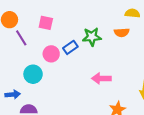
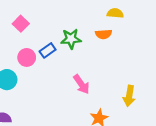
pink square: (46, 23) -> (21, 24), turned 32
pink arrow: (101, 78) -> (81, 84), turned -126

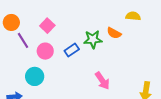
orange semicircle: (104, 34) -> (114, 33), moved, turned 32
pink circle: (27, 57) -> (45, 51), moved

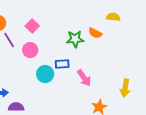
blue rectangle: (72, 50) -> (62, 64), moved, turned 32
cyan circle: (35, 76) -> (45, 74), moved

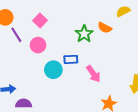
yellow semicircle: (113, 17) -> (123, 11), turned -32
green star: (75, 39) -> (84, 34), turned -30

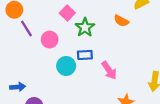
pink square: (40, 20) -> (67, 13), moved
green star: (84, 34) -> (85, 27), moved

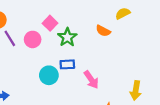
pink circle: (50, 40) -> (33, 39), moved

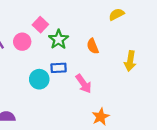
orange semicircle: (103, 31) -> (93, 46), moved, turned 40
yellow arrow: (136, 90) -> (130, 61), moved

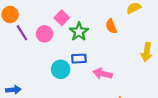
orange semicircle: (93, 46) -> (111, 26), moved
pink arrow: (84, 84) -> (103, 74), turned 138

